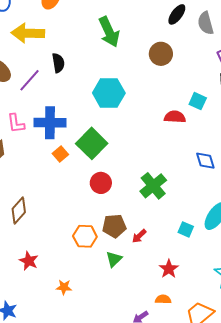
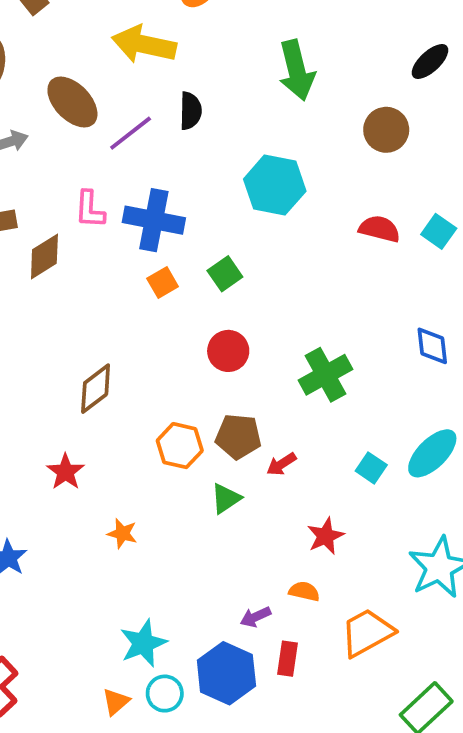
red semicircle: (175, 117) -> (379, 229), moved
green square: (92, 143) -> (225, 274), size x0.6
brown diamond: (19, 210) -> (96, 389), moved

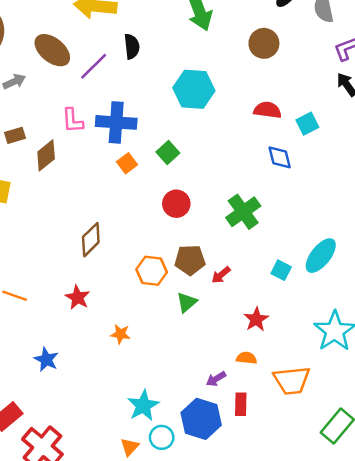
cyan square: (439, 231) -> (307, 124), moved, turned 35
blue diamond: (432, 346) -> (280, 157), moved
orange trapezoid: (367, 633) -> (292, 380), turned -150

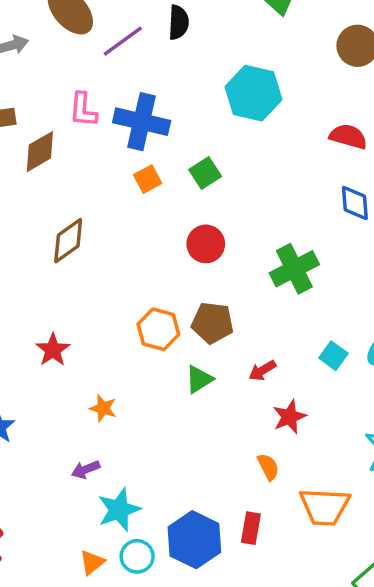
brown diamond: (91, 240) -> (68, 241), moved
red arrow: (221, 275) -> (262, 370), moved
orange semicircle: (246, 358) -> (268, 467), turned 48
purple arrow: (216, 379) -> (86, 470), moved

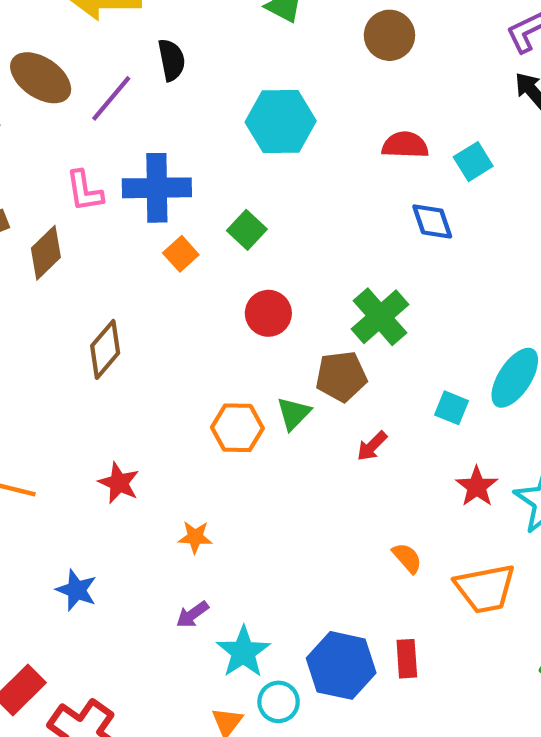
brown pentagon: (212, 323) -> (341, 376), moved
green triangle: (199, 379) -> (294, 413), moved
red star: (289, 417) -> (477, 487), moved
red rectangle: (251, 528) -> (407, 659), moved

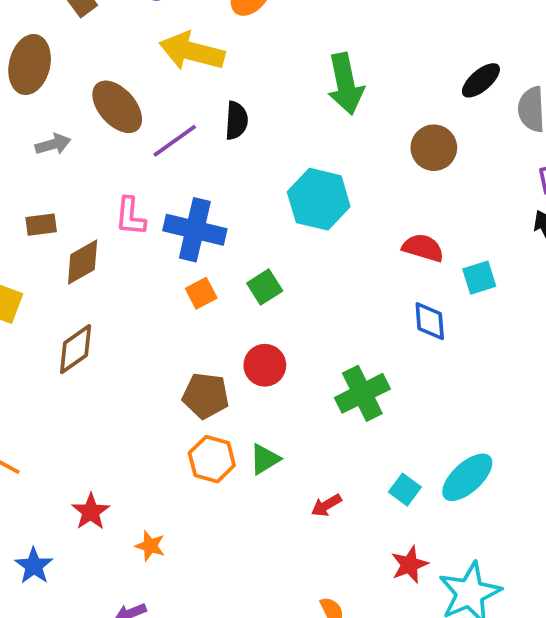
brown diamond: (105, 349) -> (76, 349), moved
brown pentagon: (341, 376) -> (206, 396), moved
red star: (119, 483) -> (91, 512), moved

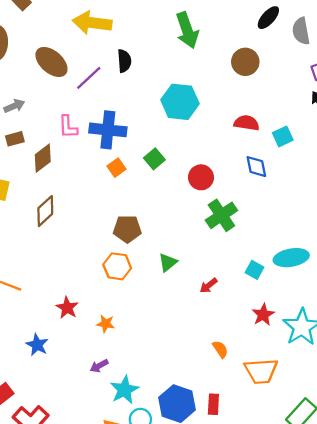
gray arrow: (53, 144) -> (14, 106), moved
red circle: (265, 365) -> (201, 177), moved
orange hexagon: (212, 459) -> (117, 266), moved
cyan ellipse: (467, 477) -> (291, 258), turned 40

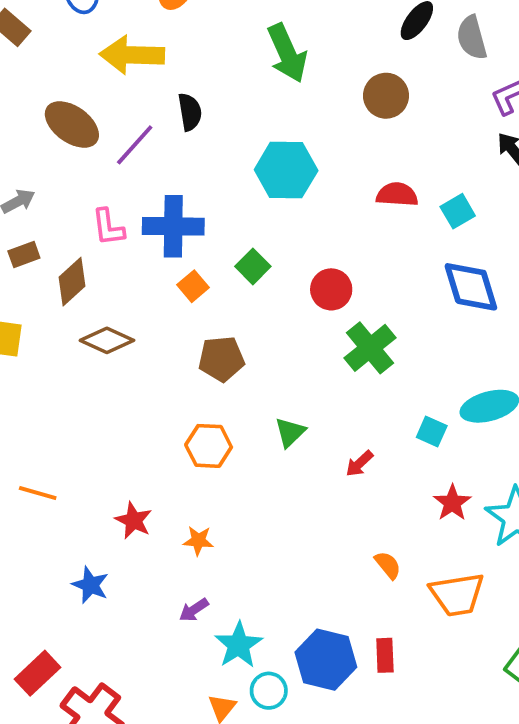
blue diamond: (256, 167) -> (471, 287), moved, size x1.5
brown diamond: (45, 211) -> (107, 340), moved, turned 72
brown pentagon: (127, 229) -> (221, 359), moved

